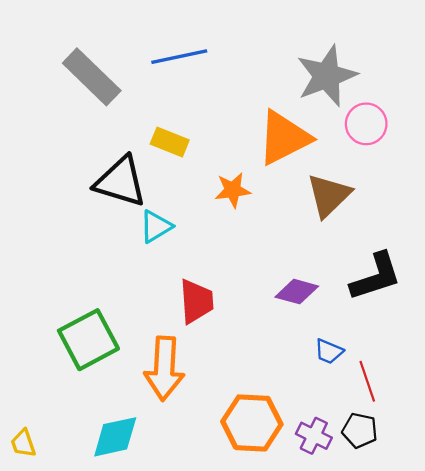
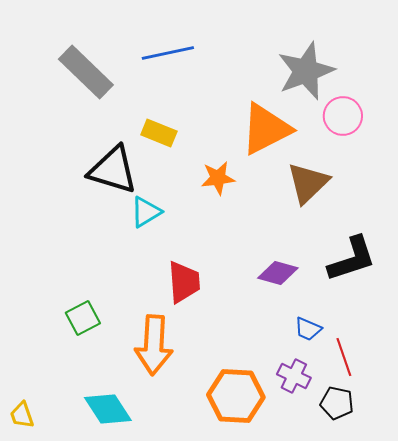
green square: (88, 340) -> (83, 318), size x0.6
purple cross: (314, 436) -> (294, 376), moved
cyan diamond: (115, 437) -> (108, 409), turned 69

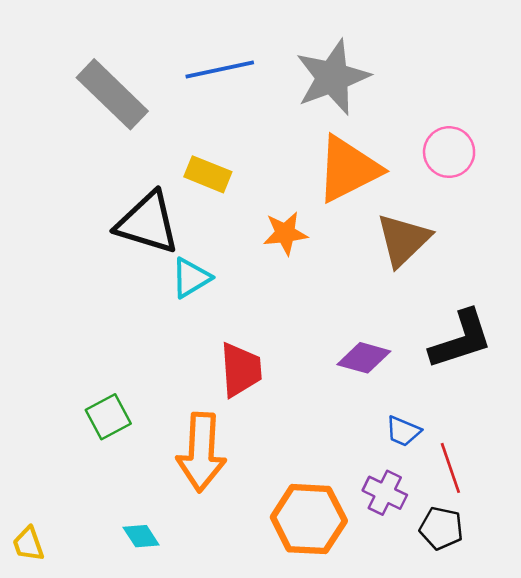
gray star: (306, 71) -> (332, 77), moved
cyan diamond: (108, 409) -> (141, 536), size x0.6

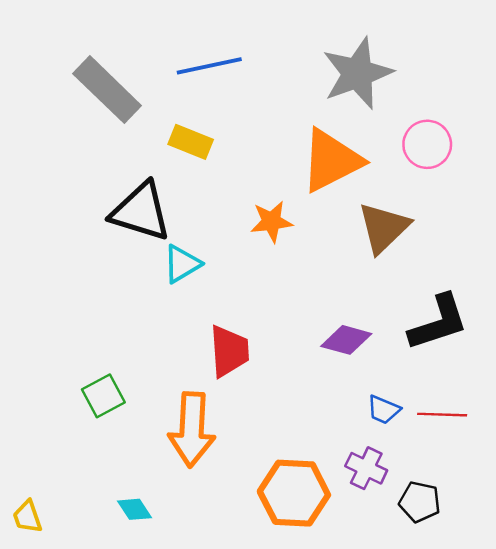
gray star: (332, 77) -> (357, 73), moved
yellow rectangle: (208, 174) -> (191, 142), moved
red line: (450, 468) -> (442, 415), moved, turned -69

